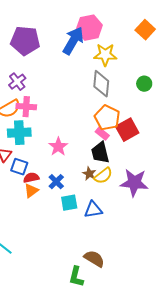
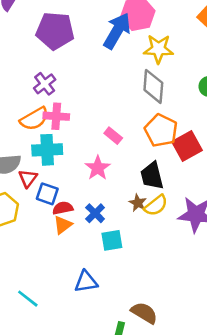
pink rectangle: (102, 134) -> (113, 136), moved
blue triangle: (93, 210) -> (86, 282), moved

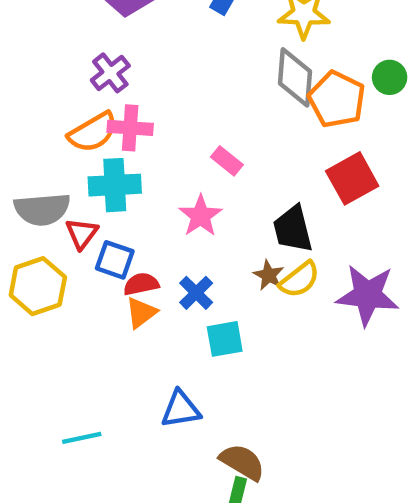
orange pentagon: (161, 130) -> (337, 99), moved
cyan line: (28, 299) -> (82, 438), turned -50
brown semicircle: (144, 313) -> (242, 462), moved

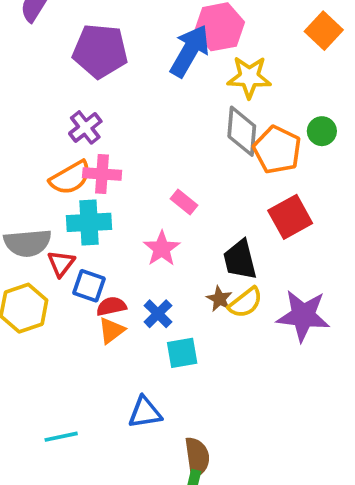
brown semicircle: (242, 462) -> (197, 457), turned 51

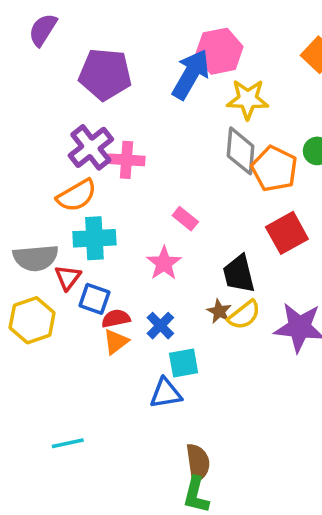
purple cross: (85, 127) -> (91, 147), size x1.4
pink cross: (102, 174) -> (127, 160), moved
blue triangle: (145, 412) -> (166, 393), moved

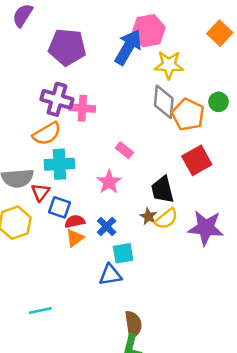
purple cross: (91, 147) -> (57, 99), turned -36

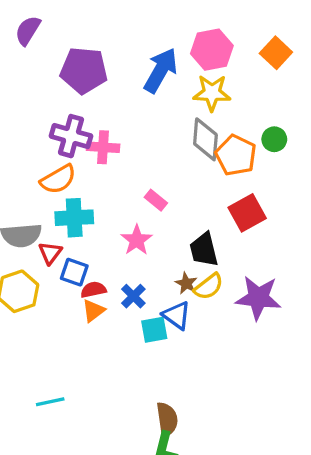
pink hexagon: (149, 31) -> (212, 50), moved
blue triangle: (110, 275) -> (177, 315), moved, turned 45

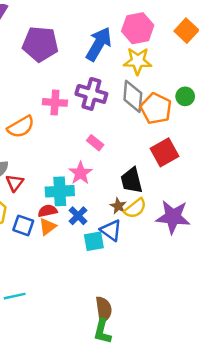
purple cross: (71, 136) -> (91, 94), moved
cyan cross: (74, 218) -> (60, 191), moved
blue square: (74, 272) -> (23, 225), moved

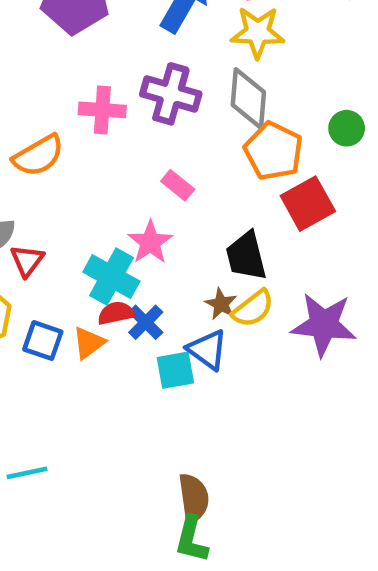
green circle: (185, 96) -> (347, 128), moved
orange pentagon: (156, 109) -> (274, 151), moved
cyan cross: (60, 191) -> (111, 277), turned 32
red semicircle: (48, 211) -> (116, 313), moved

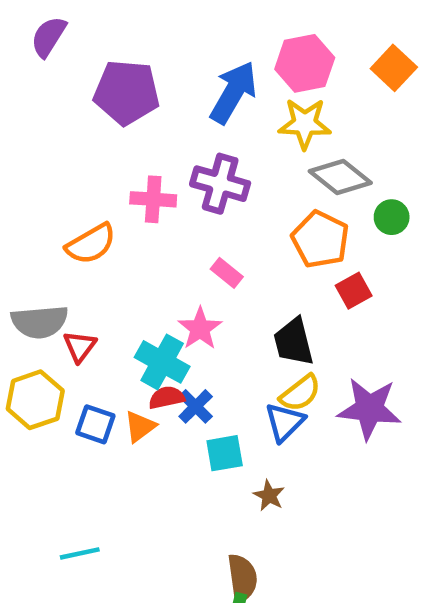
gray diamond: (248, 99) -> (340, 177), moved, turned -56
red square: (308, 204) -> (354, 291), size x0.7
brown star: (221, 304) -> (269, 496), moved
blue triangle: (207, 350) -> (285, 422), moved, turned 39

